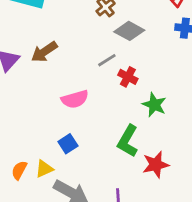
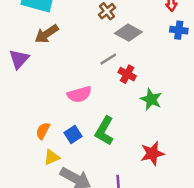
brown arrow: (44, 52) -> (47, 34), moved
green L-shape: (128, 141) -> (104, 131), moved
orange semicircle: (19, 170) -> (43, 131), moved

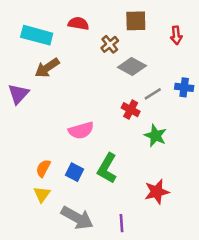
blue cross: (179, 30) -> (184, 87), moved
gray line: (108, 59) -> (153, 94), moved
blue square: (73, 135) -> (75, 172), turned -30
yellow triangle: (52, 157) -> (42, 194), moved, turned -30

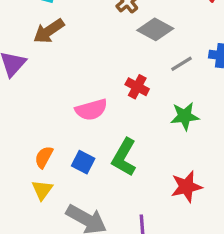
red cross: (131, 110) -> (137, 87), moved
green star: (155, 136) -> (185, 116), turned -30

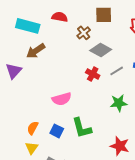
red cross: (137, 87) -> (93, 74), moved
green L-shape: (124, 157) -> (82, 128), turned -45
red star: (186, 187) -> (120, 146), turned 30

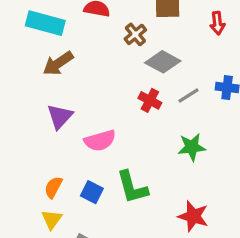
purple triangle: (14, 71) -> (60, 116), moved

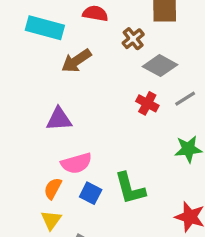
brown arrow: (58, 63) -> (76, 61), moved
purple triangle: (60, 116) -> (59, 119), turned 44
pink semicircle: (100, 141) -> (76, 163), moved

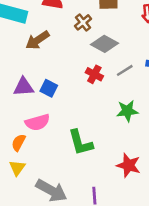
blue square: (91, 193) -> (49, 88), moved

